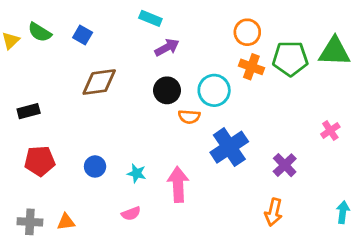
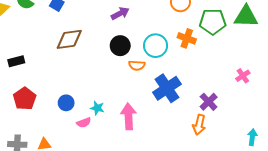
orange cross: (251, 67) -> (187, 38), moved
red pentagon: (40, 161) -> (25, 99), turned -30
orange arrow: (274, 212) -> (199, 125), moved
pink semicircle: (131, 214) -> (84, 123), moved

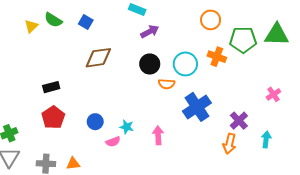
black rectangle: (16, 61) -> (51, 87), moved
pink arrow: (128, 116) -> (158, 135), size x0.7
cyan arrow: (252, 137) -> (266, 139), moved

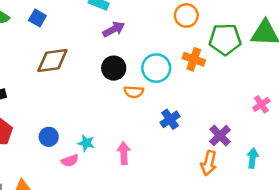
blue cross: (197, 107) -> (170, 119), size x0.6

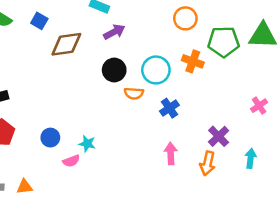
brown diamond: (52, 61) -> (66, 44), moved
blue cross: (170, 119) -> (169, 108), moved
pink arrow: (124, 153) -> (171, 154), moved

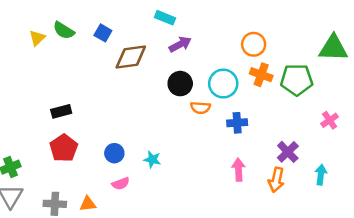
orange circle: (185, 18) -> (254, 44), moved
green pentagon: (223, 42) -> (297, 80), moved
blue cross: (169, 108) -> (237, 123), turned 30
pink semicircle: (71, 161) -> (121, 184), moved

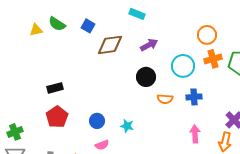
yellow triangle: (37, 38) -> (36, 30), turned 32
purple arrow: (180, 44) -> (149, 45), moved
orange cross: (261, 75) -> (213, 59), turned -36
black circle: (180, 84) -> (146, 77), moved
orange semicircle: (200, 108) -> (165, 99), moved

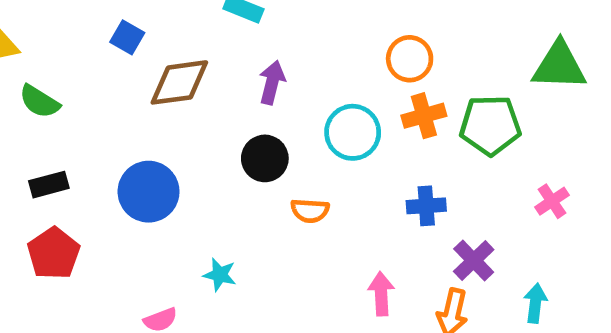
green semicircle: (57, 24) -> (39, 101), moved
purple arrow: (149, 45) -> (272, 82), turned -48
blue cross: (194, 97) -> (426, 206), moved
blue circle: (97, 121) -> (149, 192), moved, size x1.6

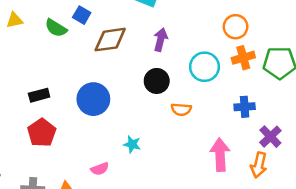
green semicircle: (39, 101) -> (56, 28), moved
pink arrow: (381, 294) -> (220, 155), size x1.4

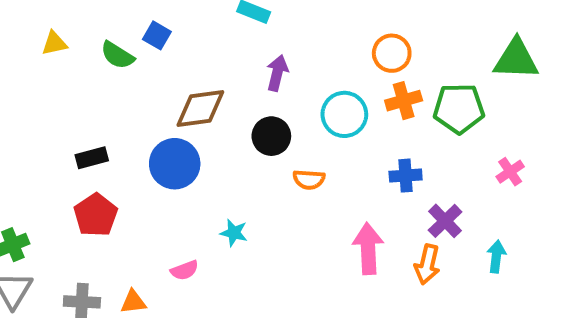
brown diamond: (110, 40) -> (200, 108), moved

